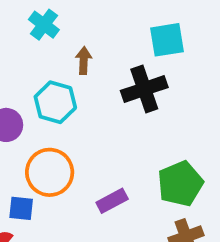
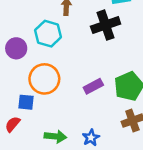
purple rectangle: (112, 201) -> (93, 86), moved

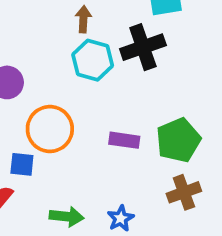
cyan hexagon: (48, 34) -> (93, 60), moved
purple rectangle: (93, 86) -> (124, 140), turned 36

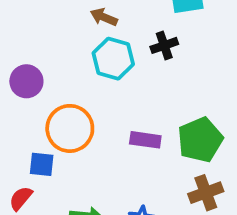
brown arrow: (83, 19) -> (104, 17), turned -70
black cross: (143, 47) -> (164, 45), size x0.6

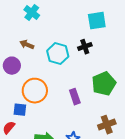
brown arrow: (104, 17) -> (27, 45), moved
purple rectangle: (145, 140) -> (75, 97), turned 63
green pentagon: (200, 140) -> (104, 84), moved

